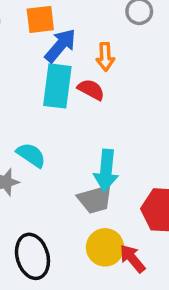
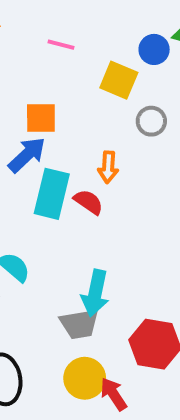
blue arrow: (60, 45) -> (27, 155), moved

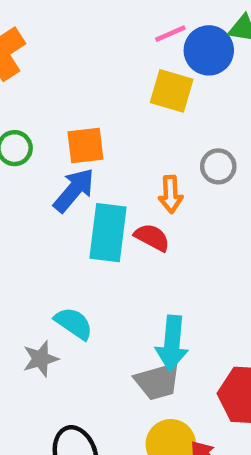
pink line: (61, 45) -> (170, 34), moved, turned -32
blue circle: (154, 49) -> (209, 50), size x1.4
gray circle: (151, 121) -> (218, 166), moved

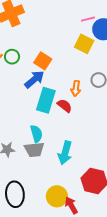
orange square: (85, 146) -> (43, 61), turned 30
cyan semicircle: (74, 323) -> (36, 134), moved, turned 30
gray trapezoid: (158, 381) -> (34, 150), moved

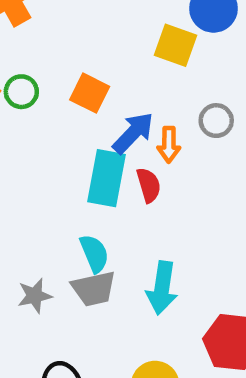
blue arrow: (34, 79) -> (133, 133), moved
red semicircle: (65, 106) -> (149, 185), turned 42

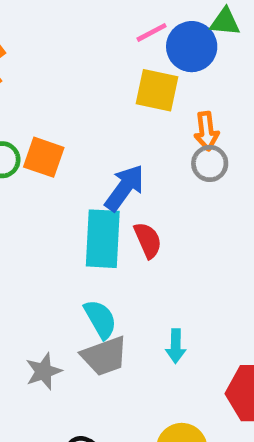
orange square: (90, 93) -> (44, 157), moved
orange arrow: (169, 145) -> (206, 131), moved
cyan arrow: (162, 288) -> (176, 346), size x0.6

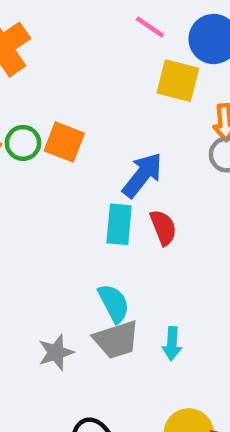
pink line: (152, 32) -> (150, 27), moved, turned 60
cyan rectangle: (103, 239) -> (119, 224), size x0.7
cyan arrow: (176, 346) -> (172, 344), moved

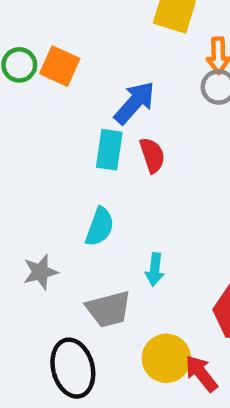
cyan semicircle: (114, 303) -> (100, 227), turned 45
gray trapezoid: (116, 340) -> (109, 309), moved

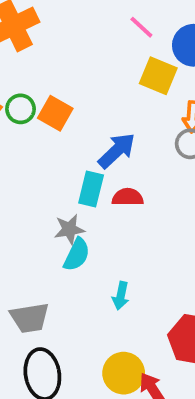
red semicircle: (152, 155) -> (128, 197), turned -76
gray star: (40, 272) -> (69, 229), moved
gray trapezoid: (109, 309) -> (30, 318), moved

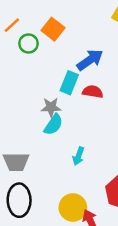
green circle: (21, 109) -> (29, 43), moved

